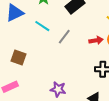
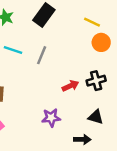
red arrow: (96, 40) -> (70, 86), moved

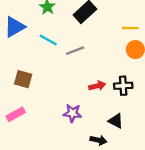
yellow line: (92, 22) -> (130, 28), turned -35
gray line: (42, 55) -> (75, 51), turned 36

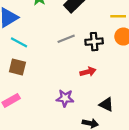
cyan line: (48, 40) -> (19, 42), moved
black cross: (123, 86) -> (94, 42), moved

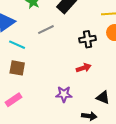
gray line: (66, 39) -> (46, 30), moved

